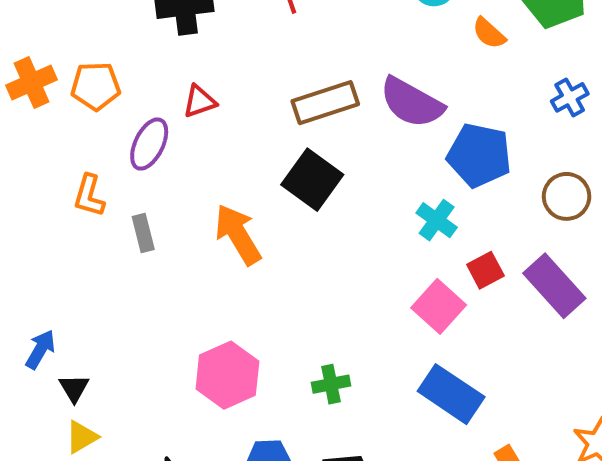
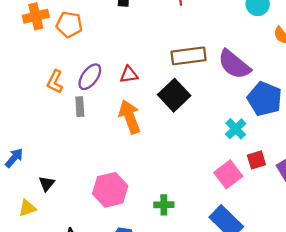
red triangle: (200, 101) -> (129, 75), moved
purple ellipse: (149, 144) -> (90, 77), moved
black triangle: (74, 388) -> (47, 184), moved

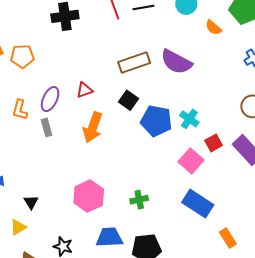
black square: (174, 95) -> (128, 100), size x0.7
blue pentagon: (265, 99) -> (156, 121), moved
orange arrow: (130, 117) -> (93, 127), turned -128

